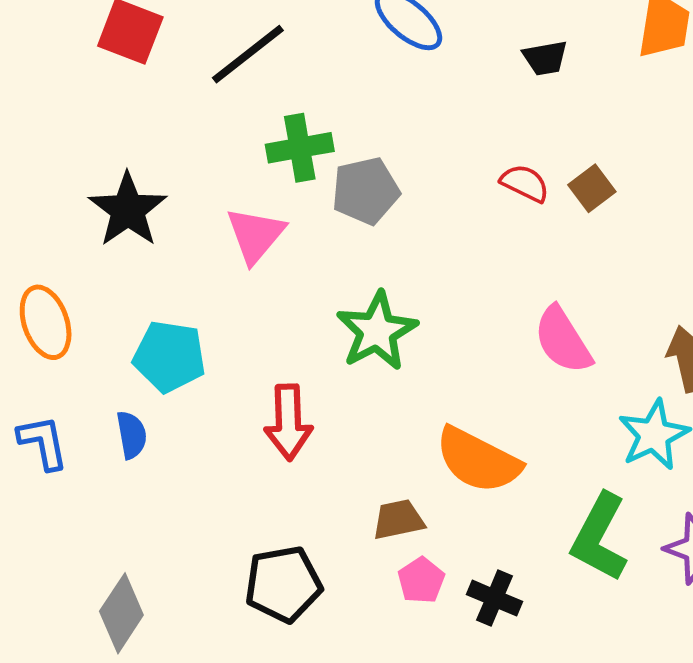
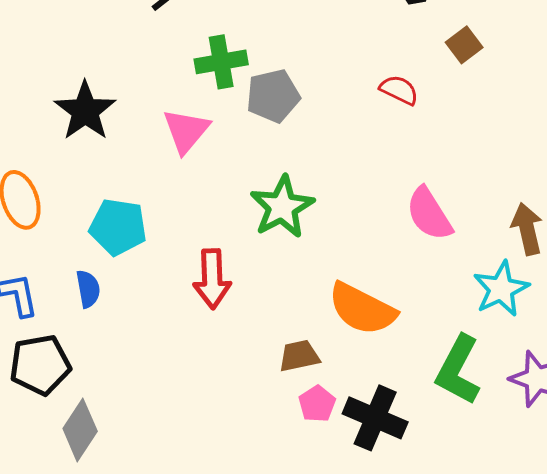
brown square: (592, 188) -> (464, 45), moved
black pentagon: (283, 584) -> (40, 365), moved
black cross: (494, 598) -> (375, 418), size x1.5

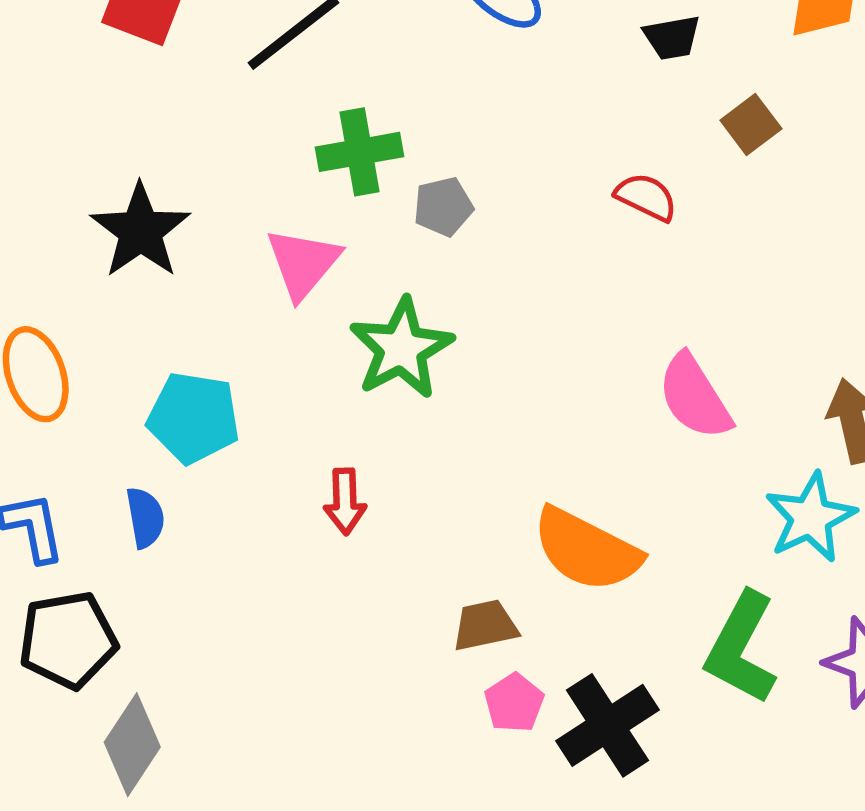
gray pentagon: (273, 96) -> (443, 207), size x0.7
green star: (282, 207) -> (401, 348), moved
red arrow: (212, 279) -> (345, 501), size x0.7
black cross: (375, 418) -> (608, 725), turned 34

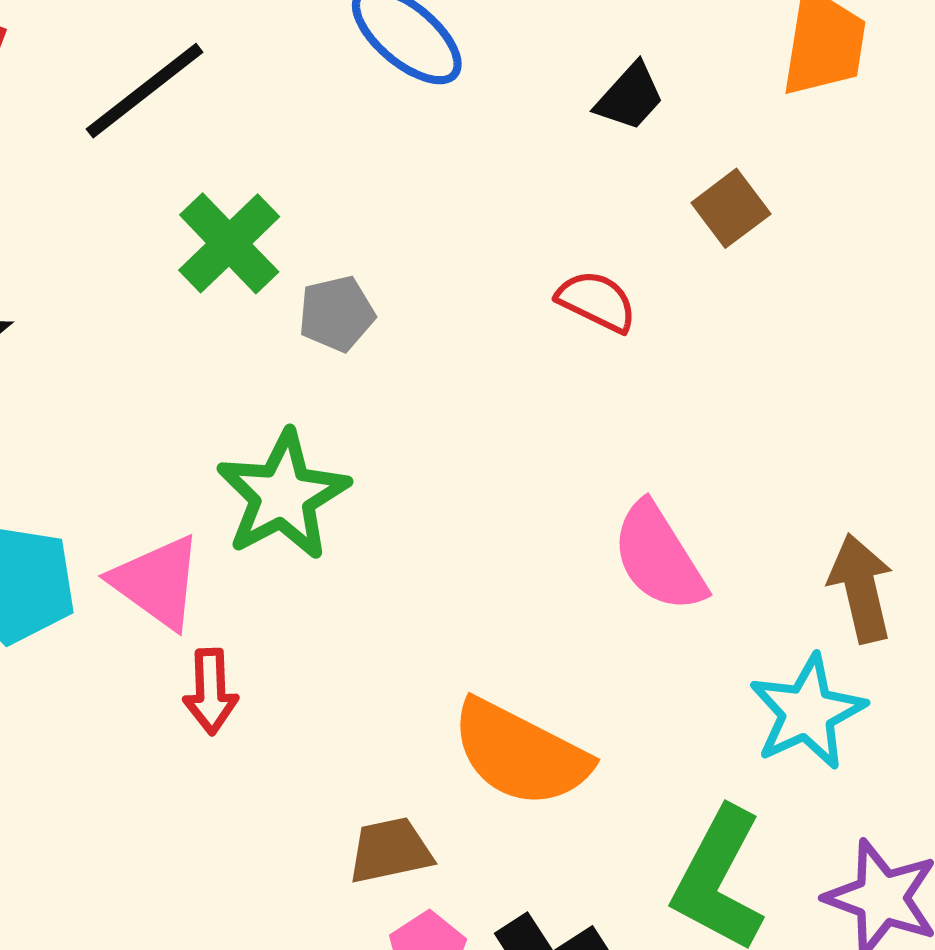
black trapezoid: (672, 38) -> (630, 97), turned -38
green cross: (359, 152) -> (229, 243), turned -34
pink triangle: (303, 263) -> (157, 582), moved, turned -34

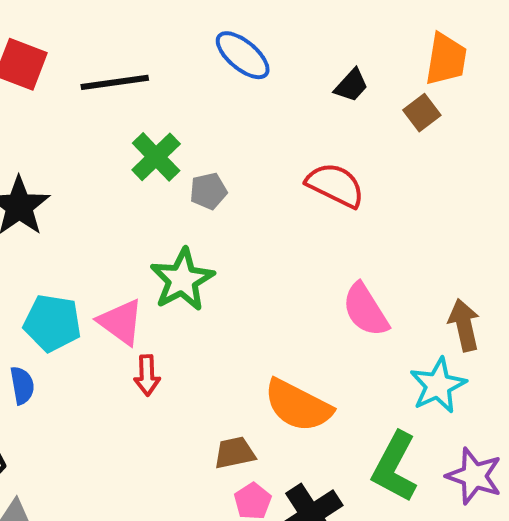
black line: (145, 91) -> (115, 82), turned 30
brown square: (731, 208) -> (422, 113), moved
red semicircle: (597, 301) -> (335, 185), size x1.5

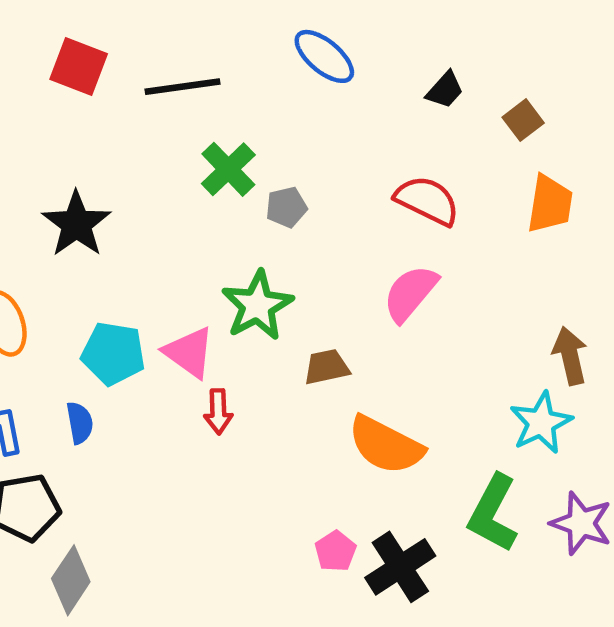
orange trapezoid: (446, 59) -> (550, 204), moved
pink semicircle: (365, 310) -> (410, 293), moved, turned 72
brown trapezoid: (235, 453) -> (327, 367), moved

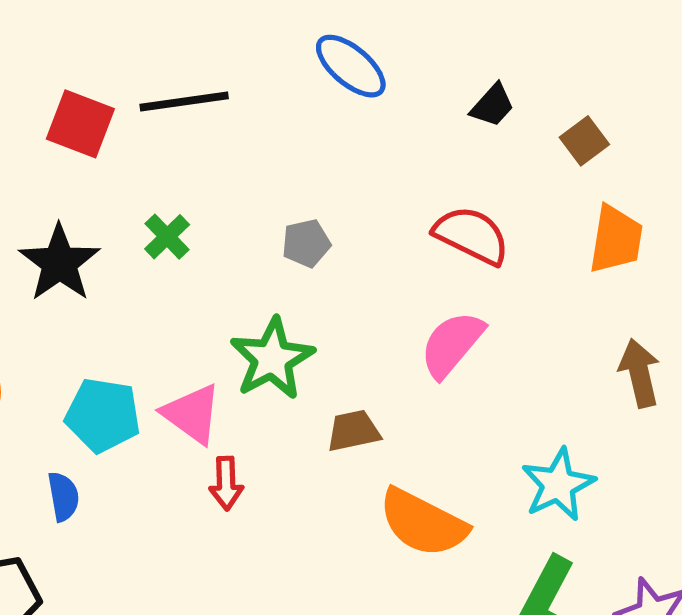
red square: (79, 67) -> (80, 124), moved
green cross: (228, 169) -> (167, 237), moved, size x0.7
brown arrow: (570, 356) -> (639, 373), moved
cyan star: (541, 423) -> (558, 485), moved

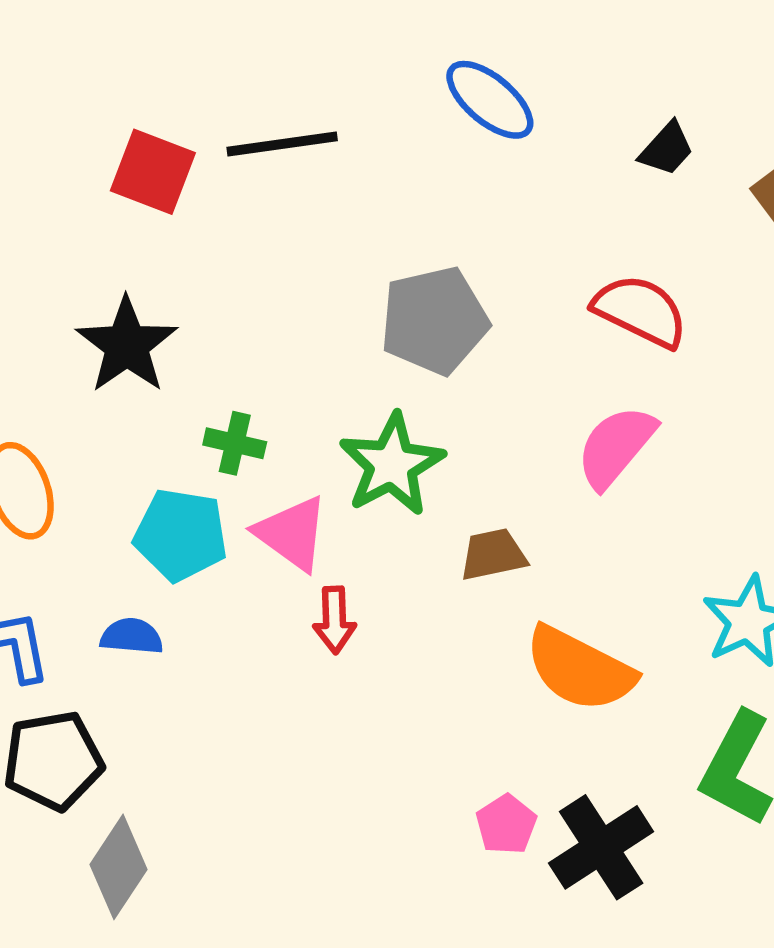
green cross: (167, 237) -> (235, 443), moved, turned -33
gray pentagon: (306, 243) -> (434, 321), size x1.8
blue semicircle: (63, 496) -> (132, 636), turned -75

